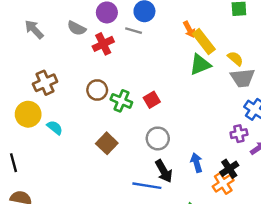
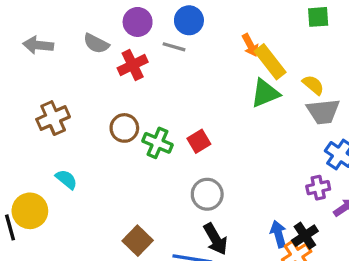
gray arrow: (34, 29) -> (38, 45), turned -40
yellow circle: (28, 114) -> (30, 211), moved
brown square: (107, 143) -> (138, 241), moved
blue arrow: (197, 163) -> (278, 234), moved

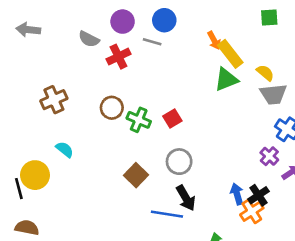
gray arrow: (38, 45) -> (28, 30), moved
purple cross: (318, 188) -> (269, 156), turned -36
brown square: (138, 241) -> (136, 175), moved

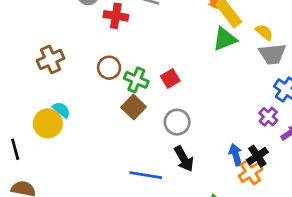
red cross: (118, 57) -> (116, 16), turned 35
yellow circle: (35, 175) -> (48, 123), moved
brown square: (136, 175) -> (134, 107), moved
blue line: (167, 214) -> (146, 175), moved

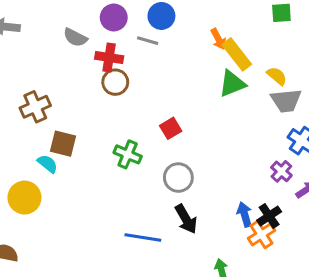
brown circle: (109, 68) -> (115, 82), moved
green cross: (136, 80) -> (128, 154), moved
brown square: (134, 107) -> (63, 144), moved, turned -30
yellow circle: (48, 123) -> (24, 198), moved

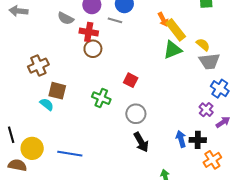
red square: (171, 128) -> (131, 80), turned -32
yellow circle: (24, 198) -> (32, 148), moved
black cross: (269, 216) -> (198, 140), turned 35
orange cross: (261, 234) -> (212, 160), moved
blue line: (143, 238) -> (70, 154), moved

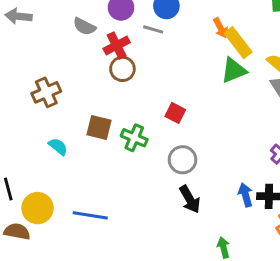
red cross: (89, 32) -> (117, 46), turned -36
brown square: (57, 91) -> (99, 128), moved

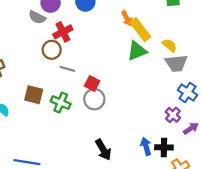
gray semicircle: (84, 26) -> (37, 17), moved
gray line: (153, 29) -> (67, 69), moved
red cross: (117, 46) -> (63, 32), moved
gray circle: (182, 160) -> (94, 99), moved

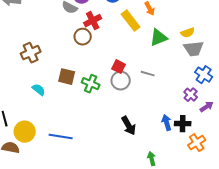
yellow rectangle: (140, 30) -> (131, 21), moved
yellow semicircle: (170, 45) -> (188, 33), turned 120
gray line: (67, 69) -> (148, 74), moved

